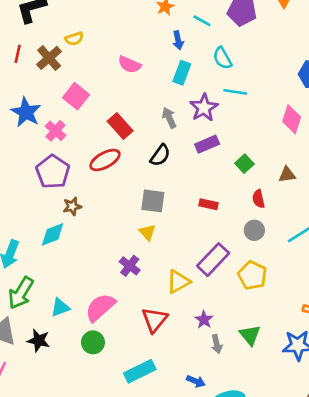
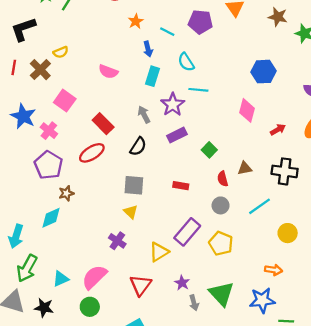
brown triangle: (287, 175) -> (245, 168), moved
green triangle: (250, 335) -> (221, 294), size x1.4

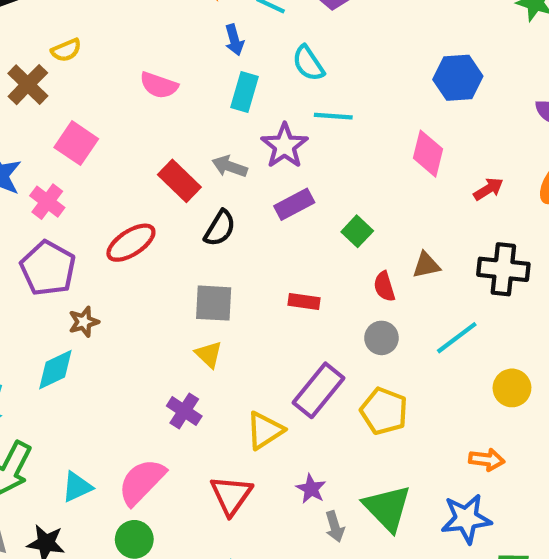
gray arrow: (144, 115) -> (230, 166), turned -42
red rectangle: (103, 124) -> (179, 181), moved

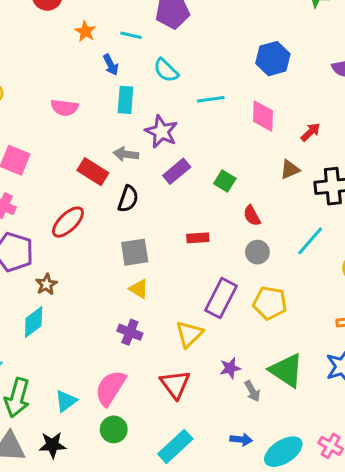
cyan line: (333, 116) -> (211, 99), moved
brown triangle: (426, 265) -> (290, 169), moved
purple star: (311, 489) -> (230, 368), turned -30

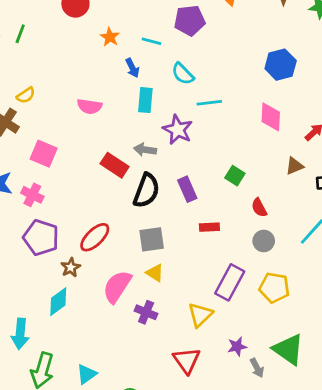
cyan line: (211, 99) -> (209, 103), moved
purple rectangle: (177, 171) -> (187, 189), moved, turned -75
black semicircle: (128, 199) -> (146, 191), size x1.4
red ellipse: (68, 222) -> (95, 237), moved
pink semicircle: (110, 388) -> (117, 287), moved

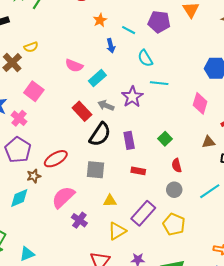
cyan rectangle: (145, 100) -> (97, 78), moved, turned 30
yellow triangle: (155, 273) -> (110, 201), moved, turned -48

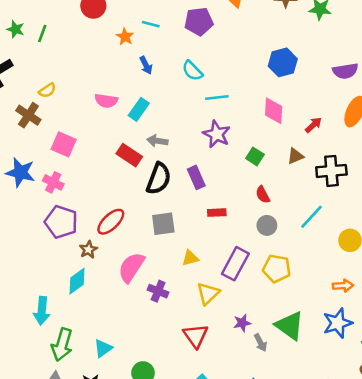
cyan line: (129, 30) -> (151, 24), moved
purple star: (132, 97) -> (217, 134), moved
green square: (165, 139) -> (255, 156), moved

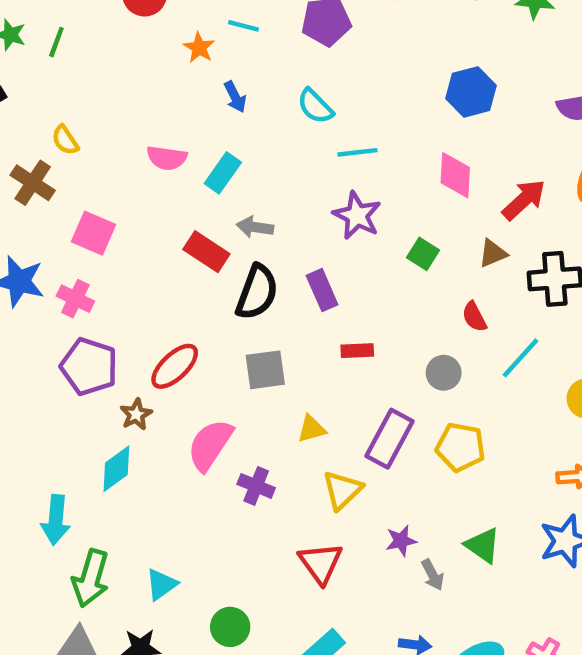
yellow semicircle: (47, 90) -> (65, 140), turned 90
red arrow: (313, 125) -> (524, 200), size x1.5
red semicircle: (263, 195) -> (474, 317), moved
green triangle: (290, 326) -> (483, 545), size x0.7

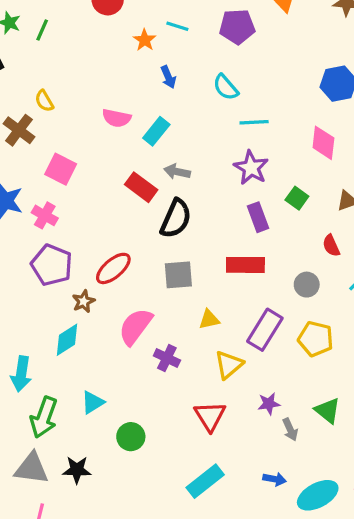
purple rectangle: (322, 290) -> (258, 217), moved
red rectangle: (357, 351) -> (245, 265), size x1.6
cyan triangle: (161, 584) -> (93, 402), moved
green circle: (230, 627) -> (131, 437), moved

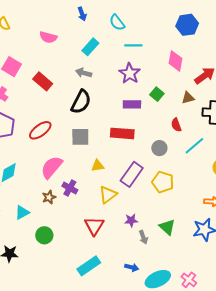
cyan rectangle: (156, 131) -> (90, 47), moved
red rectangle: (141, 187) -> (43, 81), moved
purple rectangle: (258, 217) -> (132, 104), turned -72
brown star: (84, 301) -> (49, 197), moved

